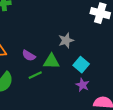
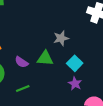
purple semicircle: (29, 56) -> (21, 62), moved
green line: (35, 75) -> (23, 88), moved

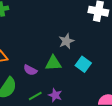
purple star: (75, 84) -> (55, 95), moved

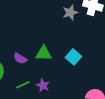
gray star: (66, 41) -> (70, 13), moved

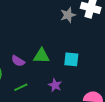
cyan square: (73, 57) -> (71, 59), turned -35
purple star: (43, 85) -> (55, 85), moved

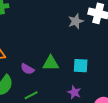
purple star: (55, 85) -> (74, 92), moved

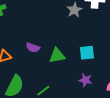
purple semicircle: (27, 69) -> (33, 48), moved

